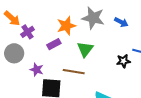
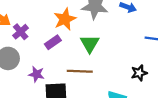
black star: (123, 61) -> (139, 73), moved

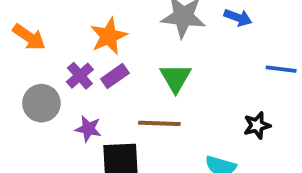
orange star: (65, 19) -> (109, 36), moved
purple cross: (21, 32) -> (80, 76), moved

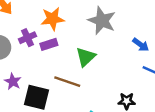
blue arrow: (238, 18) -> (141, 45), moved
purple star: (88, 129) -> (13, 82), moved

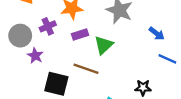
purple rectangle: (49, 44) -> (80, 35), moved
purple star: (13, 82) -> (35, 56), moved

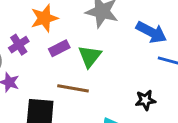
blue arrow: (157, 34) -> (151, 32), size x1.5

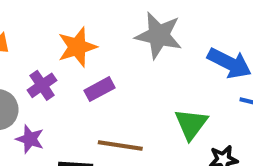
green triangle: (90, 56) -> (191, 124), moved

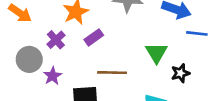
purple star: (30, 139) -> (53, 76), turned 30

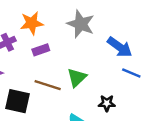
green triangle: (156, 53) -> (77, 78), moved

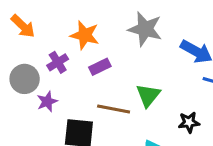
orange star: (32, 23) -> (85, 35), turned 30

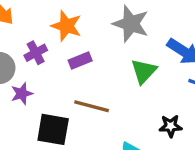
green triangle: (148, 95) -> (144, 71), moved

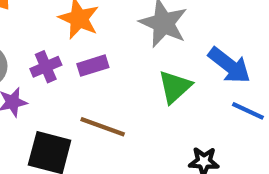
purple cross: (36, 53) -> (46, 67), moved

